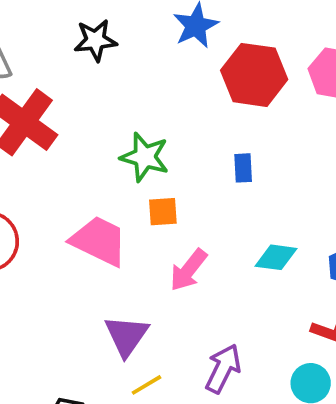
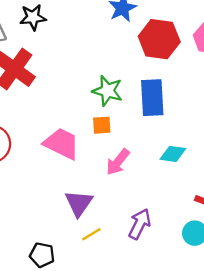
black star: (95, 40) -> (33, 17), moved
green star: (145, 157) -> (107, 91), moved
blue rectangle: (243, 168) -> (152, 98), size x2.0

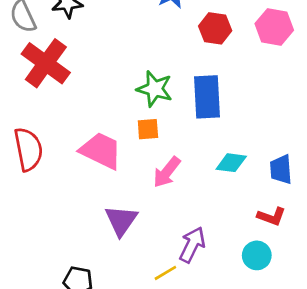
red hexagon: (159, 39) -> (215, 28), size x0.7
yellow line: (91, 234) -> (165, 273), moved

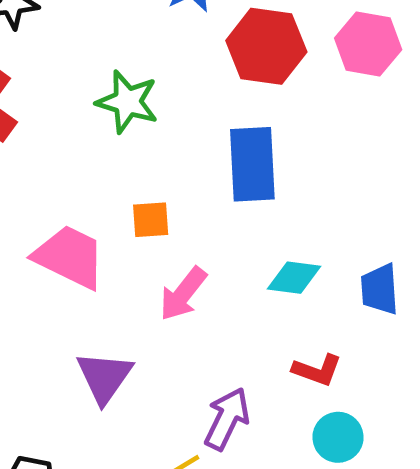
red hexagon: (215, 28) -> (266, 46), size x1.4
green star: (155, 89) -> (127, 102), moved
red L-shape: (272, 216) -> (317, 370), moved

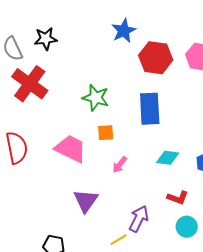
green star: (127, 102) -> (96, 98), moved
pink arrow: (183, 294) -> (120, 165), size x0.7

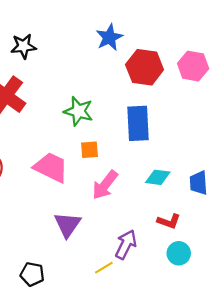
pink arrow: (120, 165) -> (105, 185), size x1.6

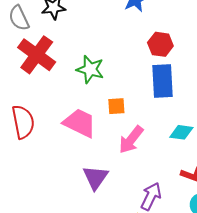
red hexagon: (145, 67) -> (160, 44), moved, size x0.7
green star: (79, 111) -> (90, 69), moved

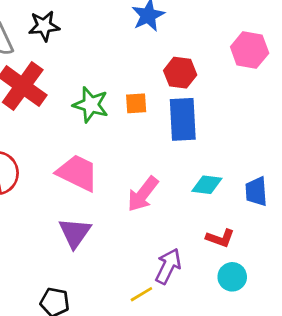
orange square: (116, 106) -> (136, 103), moved
purple triangle: (95, 177) -> (75, 233), moved

